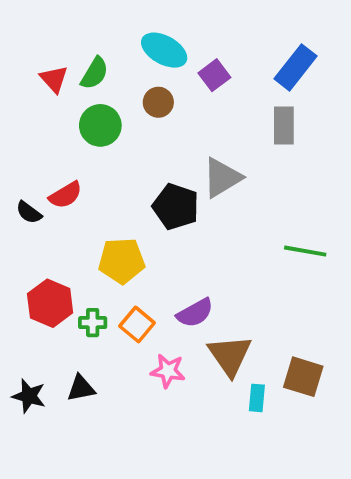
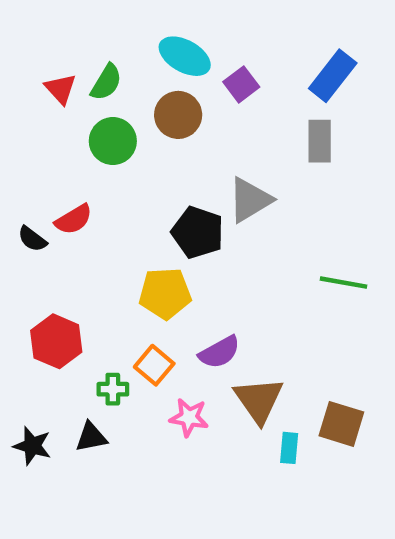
brown circle: (158, 102) -> (178, 115), size x1.4
yellow pentagon: (122, 261) -> (165, 293), moved
green cross: (93, 323) -> (113, 389), moved

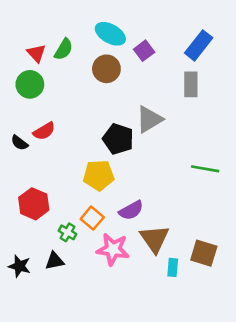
green circle: (113, 141) -> (30, 84), moved
green cross: (113, 389) -> (68, 232), turned 30
pink star: (189, 417) -> (113, 249), size x1.4

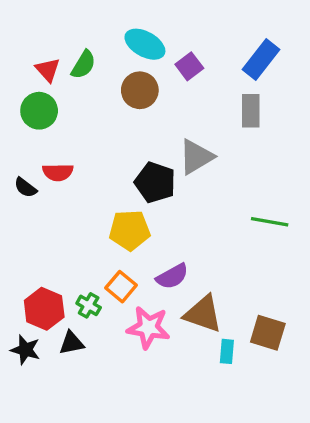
red semicircle: (44, 131) -> (58, 172), turned 30
red hexagon: (34, 204) -> (44, 309), moved
brown triangle: (154, 239) -> (203, 314), turned -36

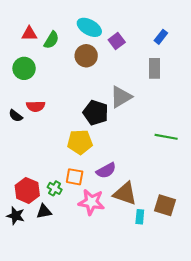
blue rectangle: (261, 60) -> (161, 37), size x0.6
red triangle: (48, 70) -> (29, 34), moved, turned -49
orange square: (121, 287) -> (75, 177), turned -30

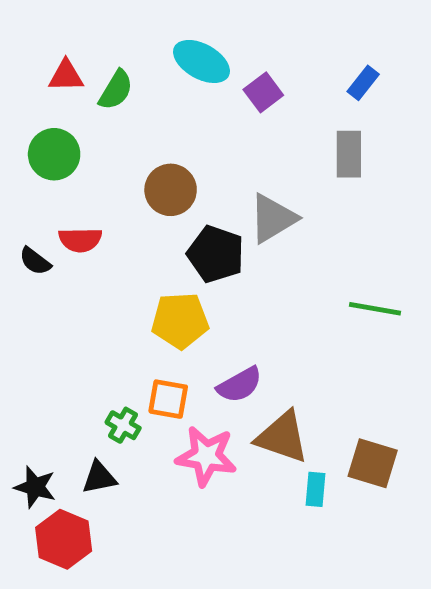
brown circle: (86, 56) -> (171, 190), moved
red hexagon: (27, 190) -> (64, 539), moved

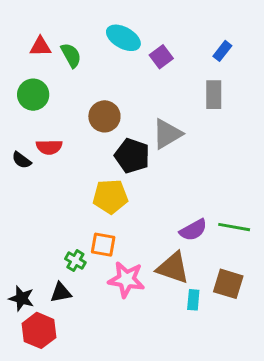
green semicircle: (116, 90) -> (71, 55), turned -60
green line: (375, 309) -> (234, 227), moved
purple semicircle: (240, 385) -> (193, 230), moved

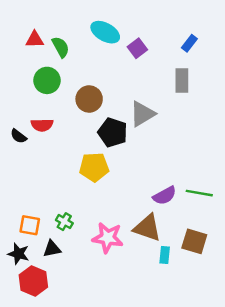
green circle: (33, 95) -> (47, 80), moved
orange square: (103, 245) -> (30, 225), moved

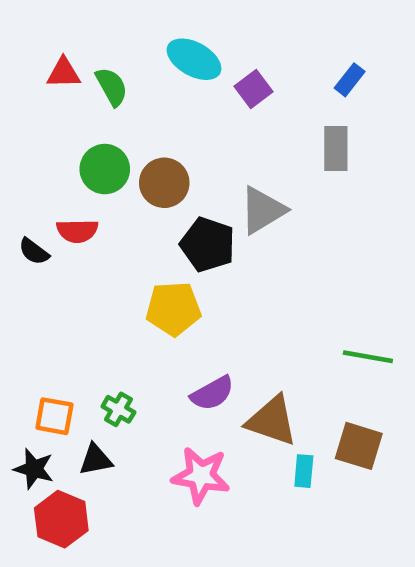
green circle: (47, 80) -> (105, 169), moved
purple semicircle: (165, 196) -> (212, 393), moved
pink star: (108, 238) -> (201, 476), moved

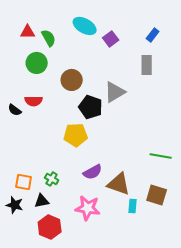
green circle: (105, 169) -> (37, 63), moved
red hexagon: (61, 519) -> (50, 227), moved

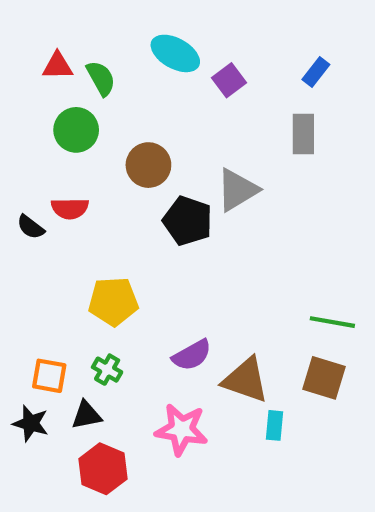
yellow pentagon: (76, 135) -> (113, 301), moved
brown square: (157, 195) -> (324, 378), moved

